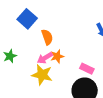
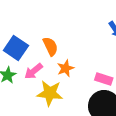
blue square: (27, 19) -> (16, 48), moved
pink arrow: (45, 58) -> (33, 71), moved

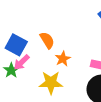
pink arrow: (33, 71) -> (22, 62), moved

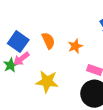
orange star: (63, 59) -> (75, 46), moved

